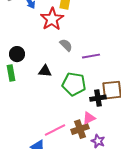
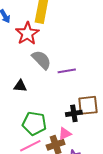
gray semicircle: (66, 45) -> (41, 60), size x1.5
green pentagon: (74, 84) -> (34, 123), moved

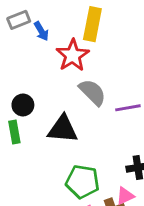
black triangle: (20, 86) -> (63, 129), size x1.6

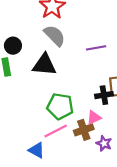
gray semicircle: (92, 92) -> (55, 36), moved

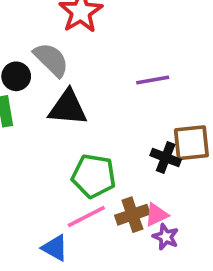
gray semicircle: (55, 36) -> (51, 60), moved
black cross: (104, 95) -> (166, 157), turned 30
pink triangle: (94, 118) -> (156, 215), moved

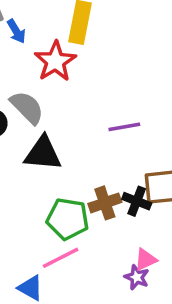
brown cross: (132, 215) -> (105, 203), moved
pink triangle: (156, 215) -> (146, 260), moved

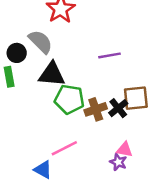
black cross: (137, 201) -> (118, 108), turned 30
green pentagon: (68, 219) -> (69, 99), moved
pink triangle: (146, 260) -> (125, 150), turned 36

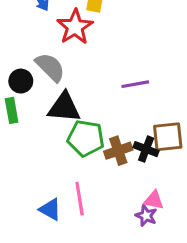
black cross: (118, 108) -> (146, 149), turned -30
pink line: (64, 148) -> (80, 199), turned -72
blue triangle: (43, 170) -> (50, 209), moved

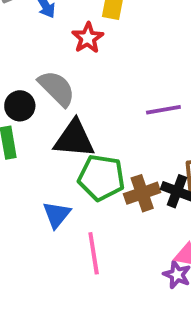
red star: (75, 27) -> (88, 38), size x0.7
blue triangle: (50, 209) -> (57, 215), moved, turned 40

